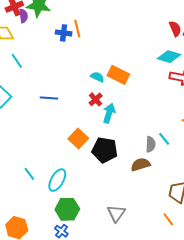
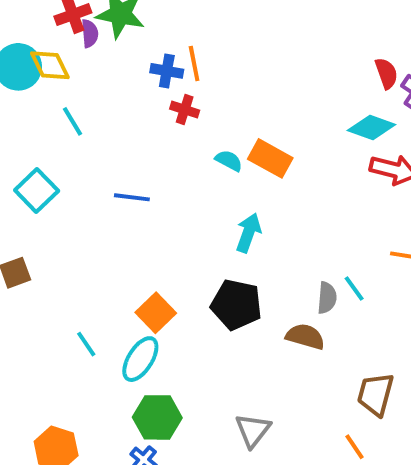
red cross: (96, 99) -> (185, 110), moved, turned -32
orange square: (78, 139) -> (156, 313), moved
brown semicircle: (141, 165) -> (305, 337), turned 30

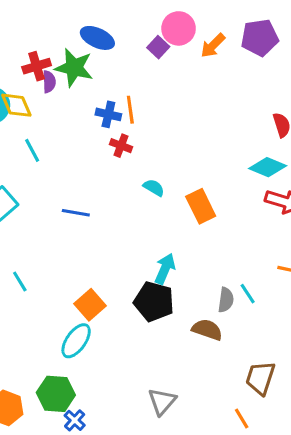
orange rectangle: (270, 158) -> (201, 206), moved, turned 32
cyan arrow: (248, 233) -> (165, 269), moved
cyan line: (86, 344) -> (20, 282), moved
green hexagon: (157, 417) -> (56, 394), moved

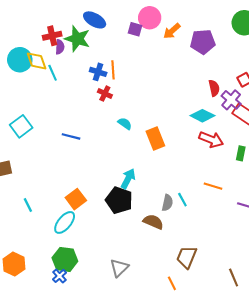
purple pentagon: (260, 38) -> (203, 42), moved
purple square: (158, 47) -> (135, 29), turned -32
cyan line: (32, 150) -> (53, 73), moved
cyan line: (20, 282) -> (28, 205), moved
green hexagon: (56, 394) -> (65, 259), moved

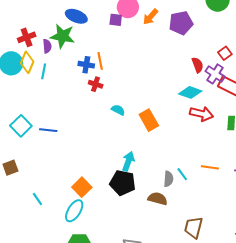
red cross: (52, 36) -> (27, 37), moved
yellow diamond: (37, 61) -> (27, 62), turned 50
cyan line: (53, 73) -> (44, 71), turned 42
blue line: (71, 136) -> (48, 130), moved
orange line: (213, 186) -> (210, 167), moved

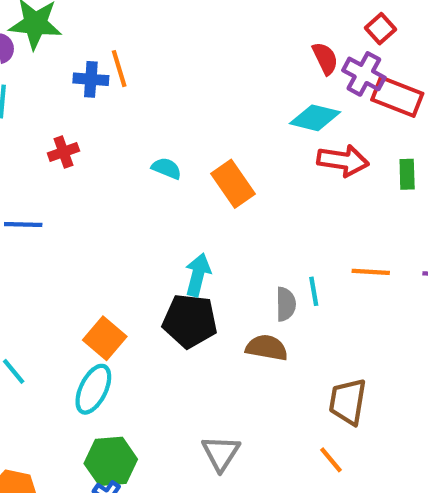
red cross: (96, 84) -> (63, 152), moved, turned -32
cyan line: (182, 174) -> (314, 291), turned 32

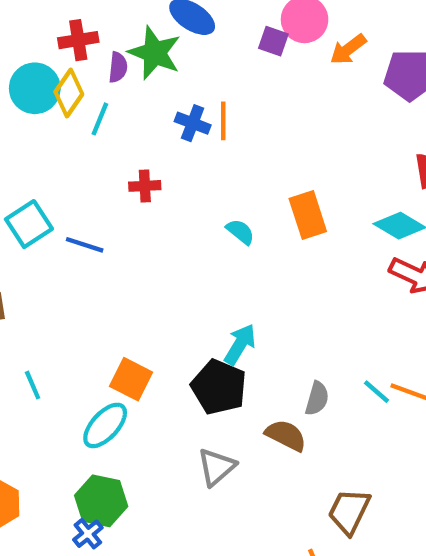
orange rectangle: (233, 184) -> (308, 215), moved
cyan line: (314, 291) -> (377, 392), moved, turned -56
orange square: (105, 338) -> (131, 379), turned -30
gray triangle: (221, 453) -> (216, 467), moved

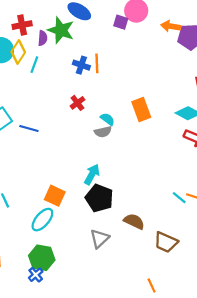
orange arrow: (348, 49) -> (171, 26), moved, turned 48
red cross: (145, 186) -> (77, 103), moved, turned -32
cyan arrow: (240, 344) -> (92, 174), moved
gray semicircle: (317, 398) -> (103, 132), moved, turned 63
brown trapezoid: (349, 511) -> (166, 242), moved, turned -90

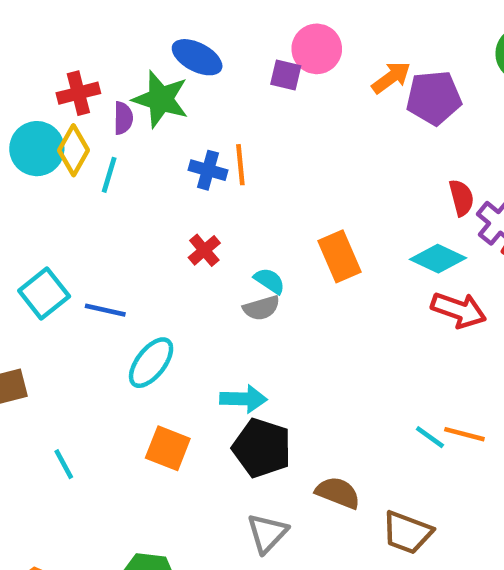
orange arrow: (171, 26) -> (391, 77), turned 138
cyan arrow: (92, 174) -> (243, 399), turned 66
cyan ellipse: (42, 220) -> (151, 363), moved

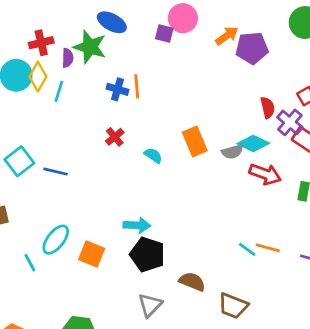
gray semicircle: (261, 308) -> (232, 152), moved
cyan ellipse: (151, 363) -> (56, 240), moved

